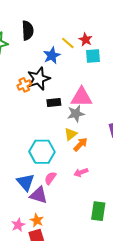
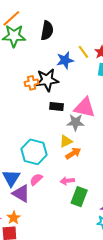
green rectangle: (98, 211) -> (79, 197), moved

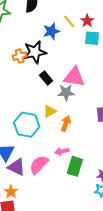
black rectangle: (57, 107) -> (46, 78), turned 48
yellow triangle: (66, 141) -> (50, 111), moved
orange arrow: (73, 153) -> (66, 124), turned -35
pink semicircle: (36, 179) -> (39, 165), moved, size x1.5

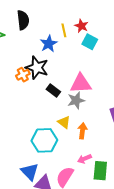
yellow line: (69, 21) -> (64, 30), turned 40
cyan square: (92, 38) -> (90, 42), turned 35
black star: (35, 52) -> (37, 68), turned -30
yellow triangle: (50, 111) -> (64, 122), turned -40

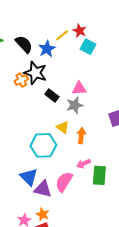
black semicircle: (23, 20) -> (24, 44), moved, turned -36
yellow line: (64, 30) -> (62, 35), turned 64
pink triangle: (81, 84) -> (79, 88), size x0.7

